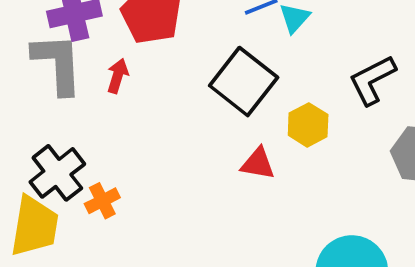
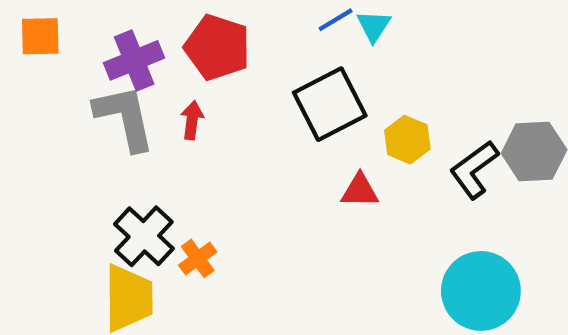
black L-shape: (372, 80) -> (474, 170), moved
black square: (244, 82) -> (330, 104), turned 34

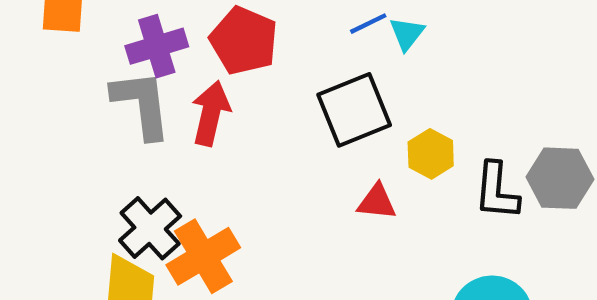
red arrow: (192, 120) -> (211, 113), size x1.6
black L-shape: (474, 170) -> (497, 191), turned -54
orange cross: (198, 258) -> (203, 256), size x1.8

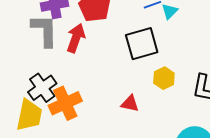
yellow hexagon: (431, 154) -> (164, 78), moved
red triangle: (377, 202) -> (130, 104), moved

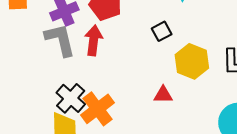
black square: (142, 44) -> (162, 31), size x0.6
yellow hexagon: (164, 78) -> (192, 61), size x1.5

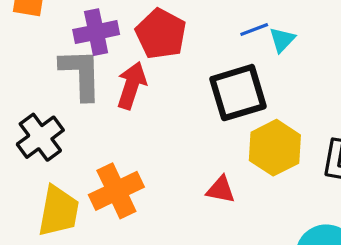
black square: (162, 31) -> (238, 93), size x1.8
black cross: (71, 98) -> (40, 137), moved

